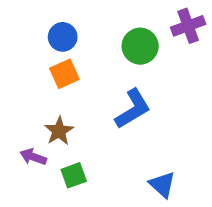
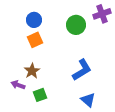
blue L-shape: (133, 109) -> (82, 70), moved

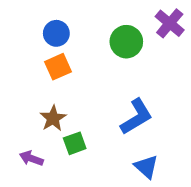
purple cross: (102, 14) -> (170, 23), turned -30
purple arrow: (18, 85) -> (31, 158), moved
green square: (40, 95) -> (75, 143), moved

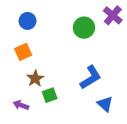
blue circle: (56, 33) -> (28, 21), moved
orange square: (58, 67) -> (23, 52), moved
blue triangle: (146, 167) -> (105, 104), moved

